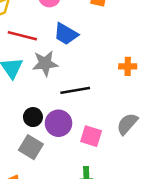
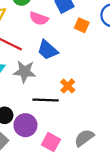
orange cross: (128, 66) -> (68, 86), moved, turned 32

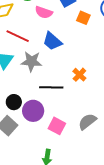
orange cross: (68, 86) -> (79, 75), moved

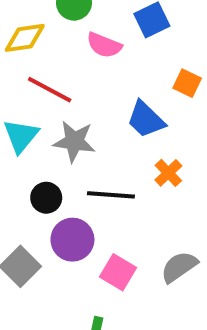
orange square: (83, 18) -> (187, 83), moved
blue trapezoid: (52, 41) -> (146, 119), moved
black circle: (14, 102) -> (46, 198), moved

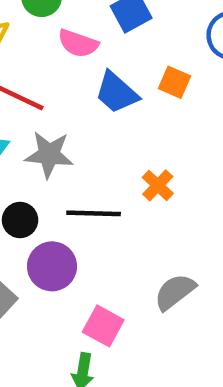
blue trapezoid: (146, 119) -> (117, 93), moved
pink square: (118, 272) -> (103, 326), moved

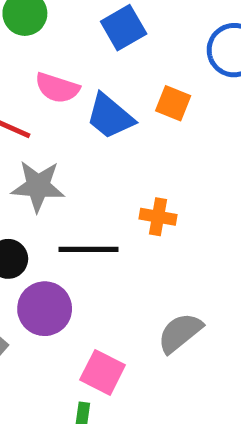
pink semicircle: (78, 43) -> (57, 88), moved
orange cross: (158, 185) -> (158, 217), turned -32

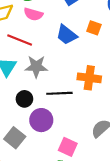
pink semicircle: (57, 88) -> (33, 14), moved
orange cross: (158, 217) -> (89, 78), size x1.5

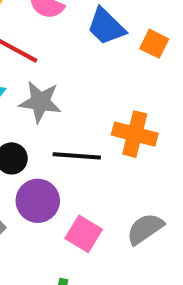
blue trapezoid: (67, 35) -> (106, 26), moved
pink square: (68, 147) -> (84, 234), moved

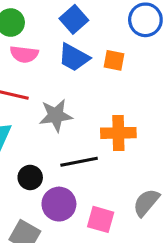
gray star: (40, 102) -> (56, 115), moved

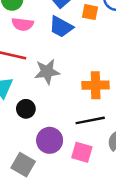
orange square: (114, 60) -> (90, 12), moved
black line: (79, 162) -> (90, 120), moved
black circle: (30, 177) -> (26, 109), moved

